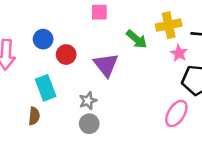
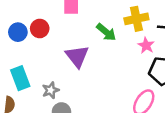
red circle: (66, 55) -> (40, 28), moved
gray star: (88, 101) -> (51, 90), moved

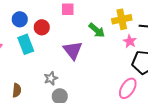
blue circle: (18, 32) -> (20, 19), moved
cyan rectangle: (20, 78) -> (26, 44), moved

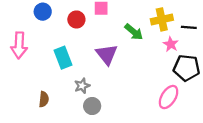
blue circle: (20, 19) -> (43, 12), moved
red circle: (42, 27) -> (76, 19), moved
cyan rectangle: (26, 44) -> (63, 58), moved

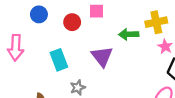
green arrow: (134, 32) -> (129, 34), turned 138

